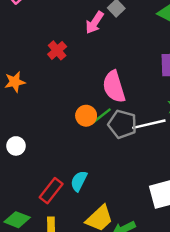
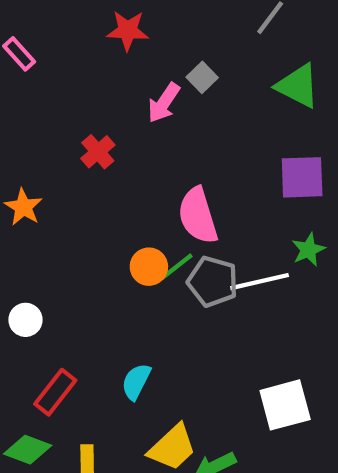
orange star: (15, 82) -> (23, 207), turned -30
red rectangle: (51, 191) -> (55, 392), moved

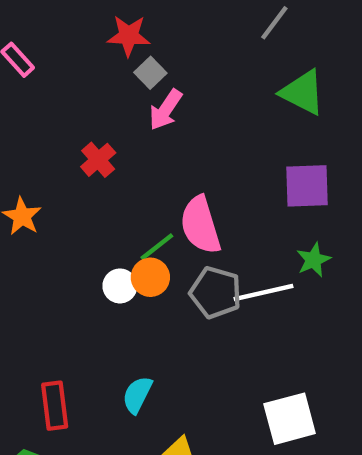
gray square: (202, 77) -> (150, 73), moved
green line: (177, 267) -> (157, 247), moved
white circle: (26, 320) -> (120, 286), moved
red rectangle: (55, 392) -> (55, 406), turned -45

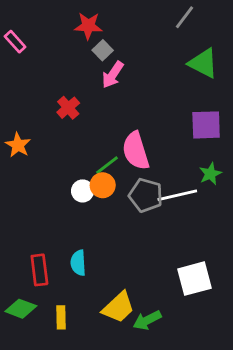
cyan semicircle: (137, 395) -> (78, 263), moved, turned -30

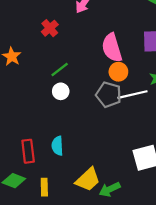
pink semicircle: (136, 151) -> (112, 48), moved
green line: (107, 165) -> (60, 70), moved
orange circle: (103, 185) -> (118, 72), moved

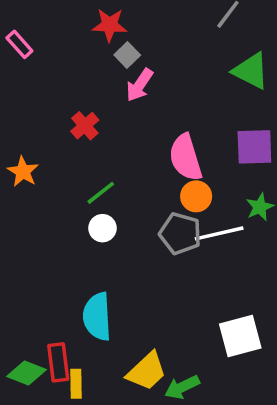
cyan semicircle: (57, 146) -> (97, 317), size x1.5
red rectangle: (28, 151) -> (58, 362), moved

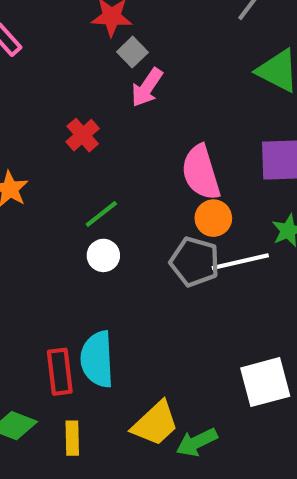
red rectangle: (58, 362) -> (60, 372), moved

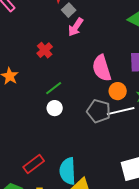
orange circle: (213, 218) -> (118, 91), moved
cyan semicircle: (97, 359) -> (68, 171), moved
red rectangle: (60, 372) -> (34, 164), turned 60

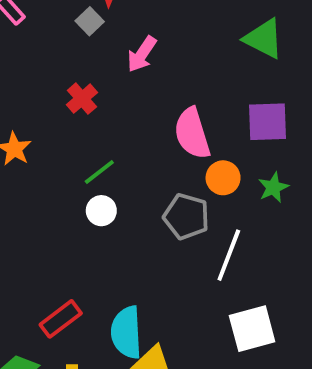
gray square: (69, 10) -> (90, 21), moved
white line: (121, 111) -> (229, 255), moved, turned -56

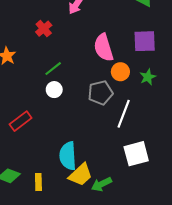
gray pentagon: (186, 216) -> (100, 93), turned -30
red rectangle: (61, 319) -> (21, 121), moved

